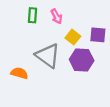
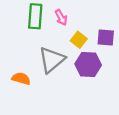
green rectangle: (32, 15) -> (35, 16), size x1.5
gray triangle: (48, 56) -> (52, 60), turned 44

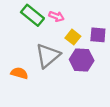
green rectangle: (35, 16) -> (32, 15), turned -55
pink arrow: (61, 17) -> (56, 16), turned -40

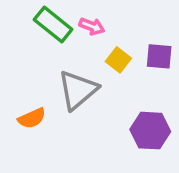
purple hexagon: (82, 60) -> (150, 131), moved
orange semicircle: (19, 73) -> (32, 118), turned 140

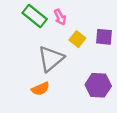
pink arrow: (92, 26) -> (60, 17), turned 42
orange semicircle: (32, 118) -> (40, 89), moved

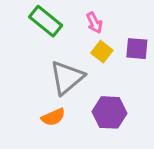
pink arrow: (60, 17) -> (94, 23), moved
purple hexagon: (98, 85) -> (110, 112), moved

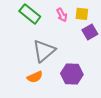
purple square: (137, 49) -> (90, 32), turned -35
yellow square: (102, 52) -> (82, 14), moved, turned -32

